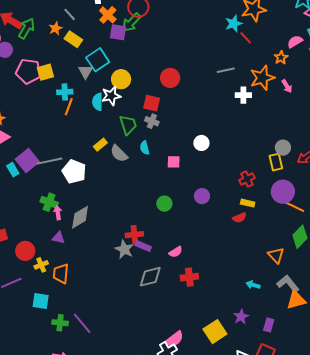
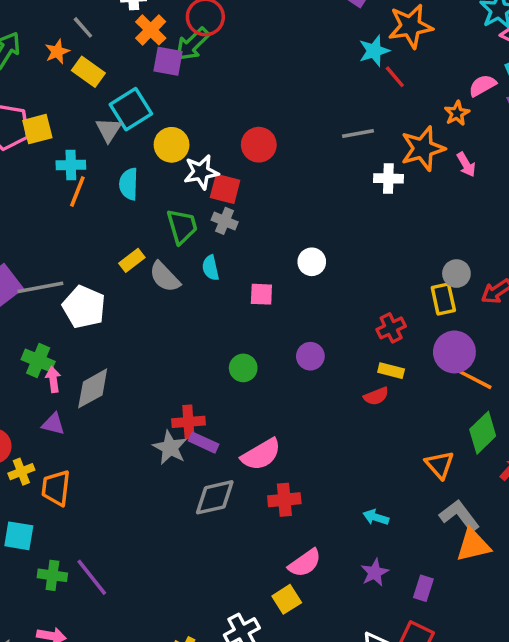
white star: (111, 96) -> (201, 172), moved
pink semicircle: (176, 252) -> (261, 454), size x1.6
cyan arrow: (253, 285) -> (376, 517), moved
yellow square: (215, 332) -> (287, 599), moved, size x0.7
pink semicircle: (174, 339) -> (305, 563), moved

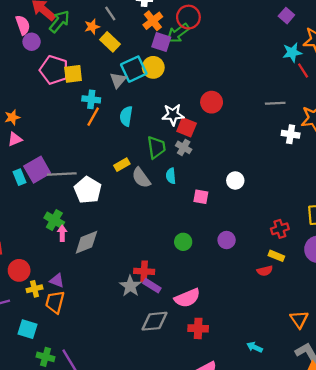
yellow circle: (172, 145) -> (153, 67), moved
purple triangle: (53, 424) -> (57, 281), moved

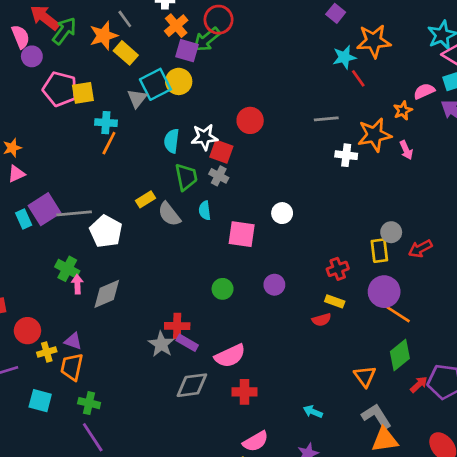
orange star: (92, 27) -> (104, 36), size x1.5
cyan semicircle: (126, 116) -> (172, 141), moved
pink square: (201, 197) -> (242, 234), size x1.5
green cross: (45, 357) -> (89, 403), moved

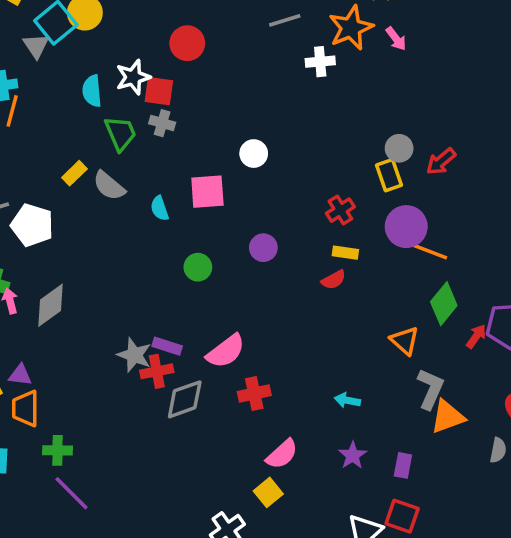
cyan semicircle: (205, 211) -> (160, 208), moved
red cross: (177, 326) -> (157, 371), moved
gray L-shape: (376, 416) -> (430, 389), turned 68

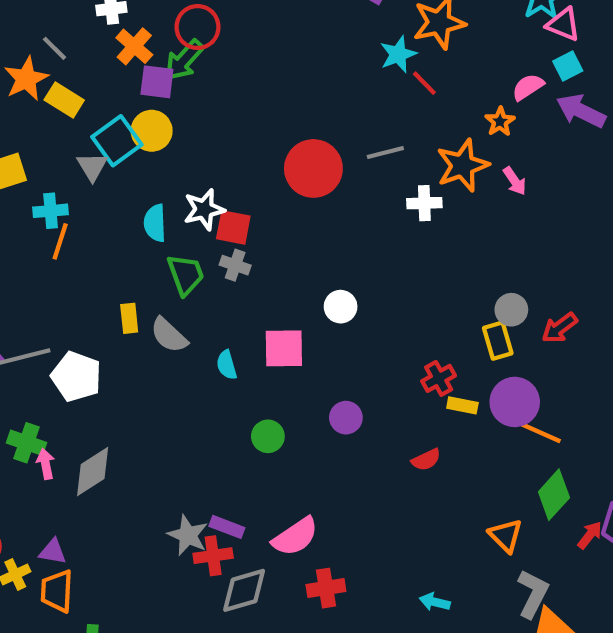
red circle: (187, 43) -> (313, 168), moved, size x1.4
yellow rectangle: (74, 173) -> (129, 318), turned -55
yellow rectangle: (345, 253) -> (462, 405), moved

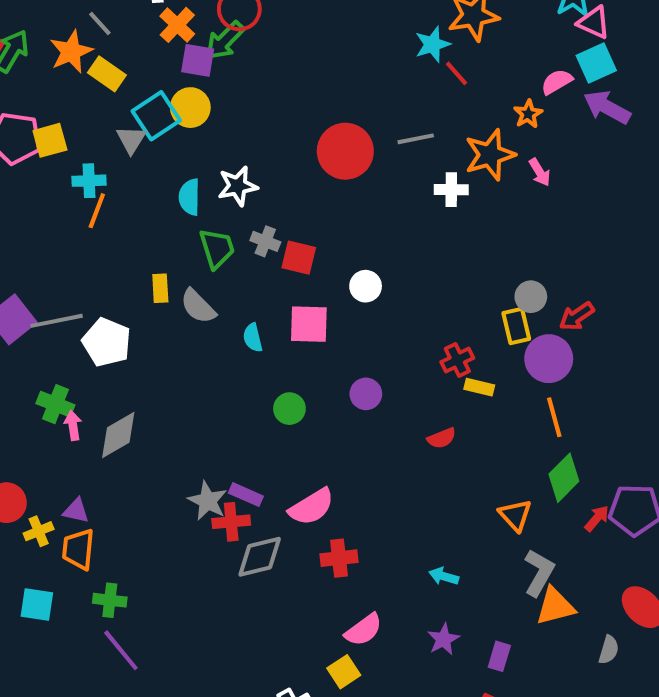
cyan square: (568, 66) -> (596, 63), size x1.4
red square: (233, 227) -> (299, 258), moved
purple circle: (515, 402) -> (549, 359), moved
orange line: (541, 433) -> (554, 417), turned 48

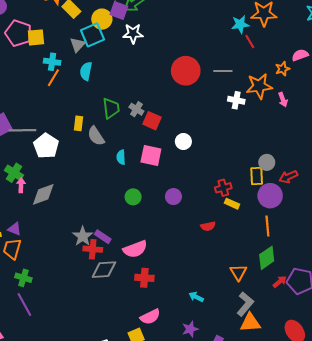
yellow circle: (190, 108) -> (102, 19), moved
white star: (238, 186) -> (133, 33), moved
cyan semicircle: (189, 197) -> (86, 71), moved

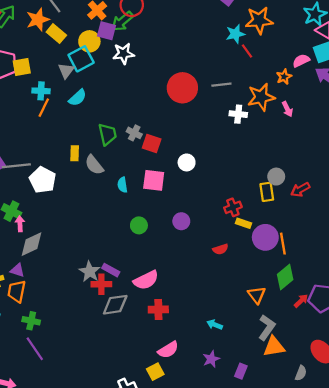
cyan semicircle: (86, 71) -> (78, 98), turned -138
gray diamond: (43, 194) -> (32, 244), moved
purple circle: (270, 196) -> (265, 237), moved

